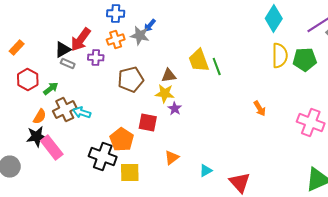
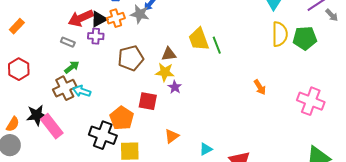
red arrow: (81, 40) -> (81, 18), turned 30
black triangle: (63, 50) -> (99, 19), moved
red hexagon: (28, 80) -> (19, 69), moved
green arrow: (51, 88) -> (72, 67), moved
orange semicircle: (40, 116) -> (13, 124), moved

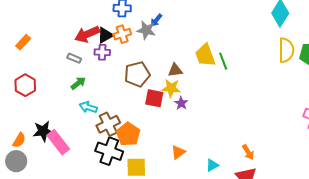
orange arrow: (260, 87) -> (248, 152), moved
brown cross: (65, 88) -> (108, 124), moved
red square: (148, 101) -> (154, 98), moved

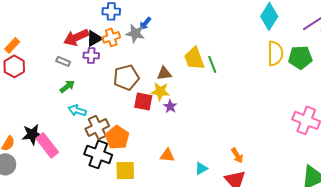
red hexagon: (25, 85) -> (14, 66), moved
orange triangle: (178, 152) -> (167, 155), turned 42

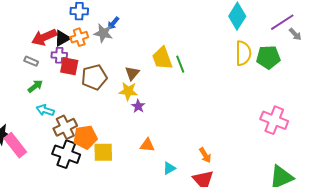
brown triangle: (164, 73) -> (132, 73), turned -42
red square: (143, 101) -> (69, 66), moved
orange pentagon: (117, 137) -> (85, 137), turned 30
orange triangle: (167, 155) -> (147, 145), moved
yellow square: (125, 170) -> (103, 152), moved

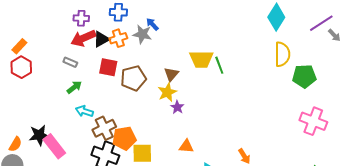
blue arrow: (113, 23) -> (152, 24), turned 96
purple cross: (59, 55) -> (81, 18), moved
green pentagon: (268, 57) -> (304, 76), moved
yellow trapezoid: (162, 58) -> (201, 59), turned -70
yellow star: (128, 91) -> (167, 92), turned -30

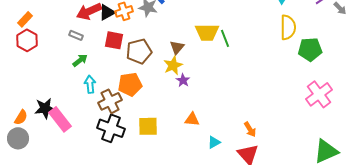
cyan arrow: (84, 111) -> (90, 84), turned 66
pink cross: (313, 121) -> (319, 94), turned 32
orange pentagon: (124, 138) -> (130, 84), moved

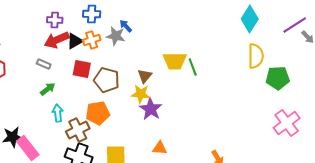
brown pentagon: (139, 51) -> (107, 80), turned 30
yellow star: (173, 65) -> (141, 94), turned 30
purple star: (183, 80) -> (151, 109), size x1.6

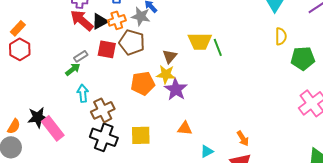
red arrow: (57, 40) -> (82, 20), turned 65
yellow semicircle: (256, 56) -> (281, 36), size x0.7
gray rectangle: (44, 64) -> (81, 56), moved, turned -56
brown pentagon: (107, 80) -> (132, 42), moved
orange pentagon: (98, 113) -> (143, 83), moved

